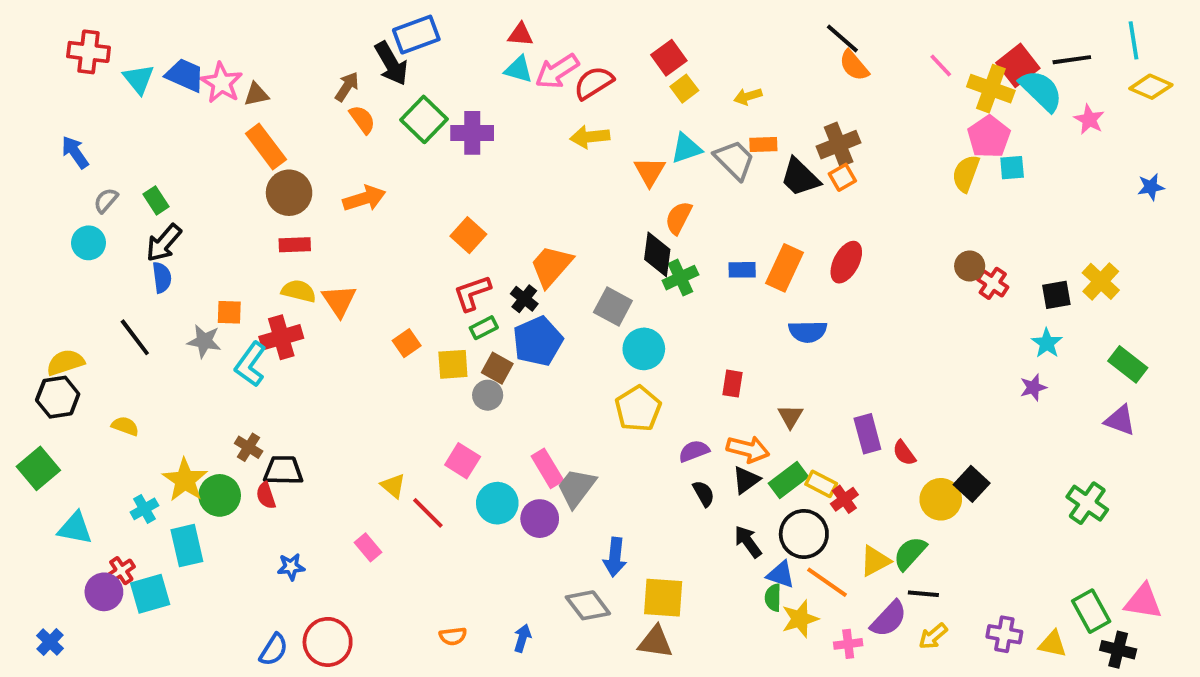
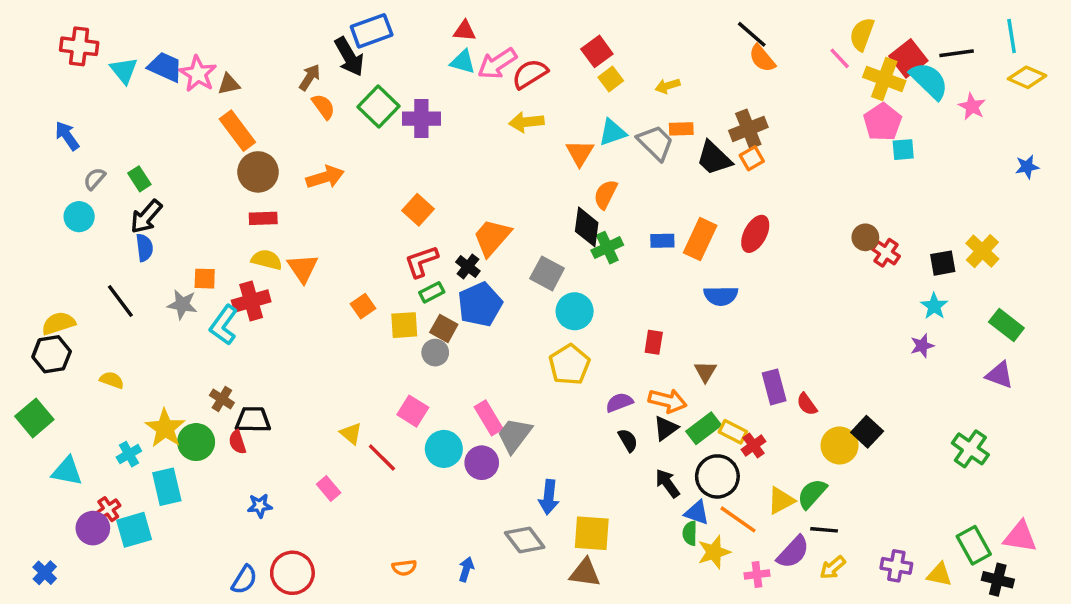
yellow semicircle: (966, 173) -> (862, 34), moved

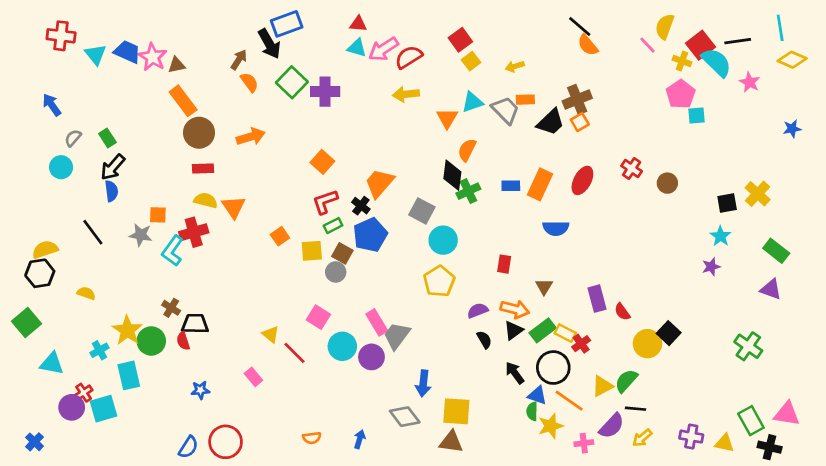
yellow cross: (884, 79) -> (682, 61), size x0.6
black trapezoid: (714, 158) -> (551, 122), turned -88
red cross: (886, 253) -> (632, 169), moved

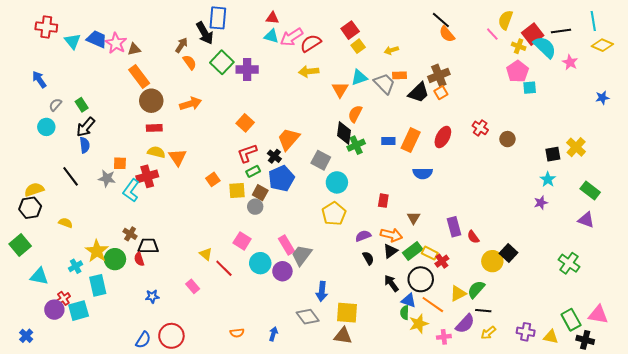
blue rectangle: (287, 24) -> (218, 18), turned -65

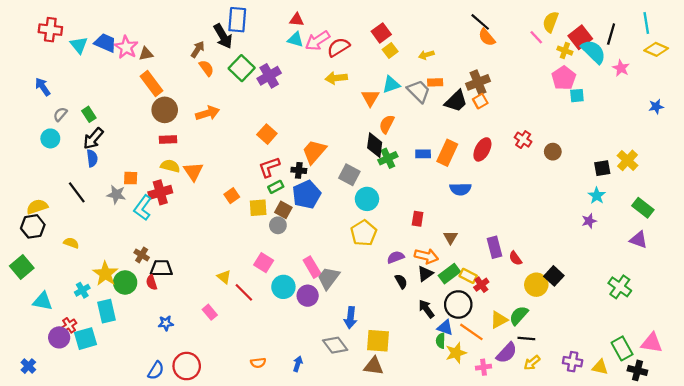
black line: (561, 31) -> (611, 34), turned -66
purple cross: (247, 69) -> (269, 76), turned -30
black cross: (274, 156) -> (299, 170), turned -32

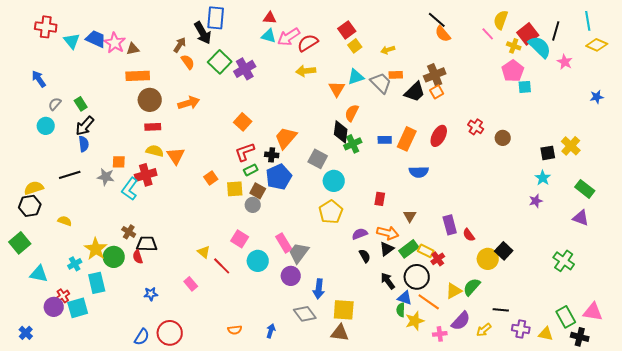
orange rectangle: (151, 83) -> (138, 76), turned -55
black line: (77, 192) -> (70, 175), turned -70
purple circle: (308, 296) -> (291, 276), moved
black line: (526, 339) -> (501, 310), moved

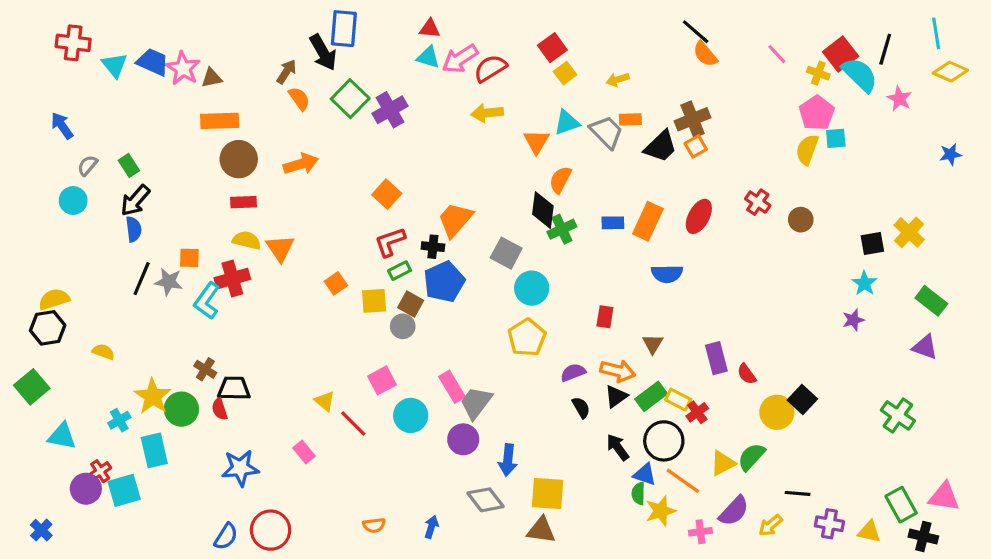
yellow semicircle: (501, 20) -> (807, 150), moved
black line: (70, 175) -> (142, 279), moved, turned -50
pink square: (240, 239) -> (382, 380), turned 30
blue star: (151, 294) -> (240, 468), size x1.6

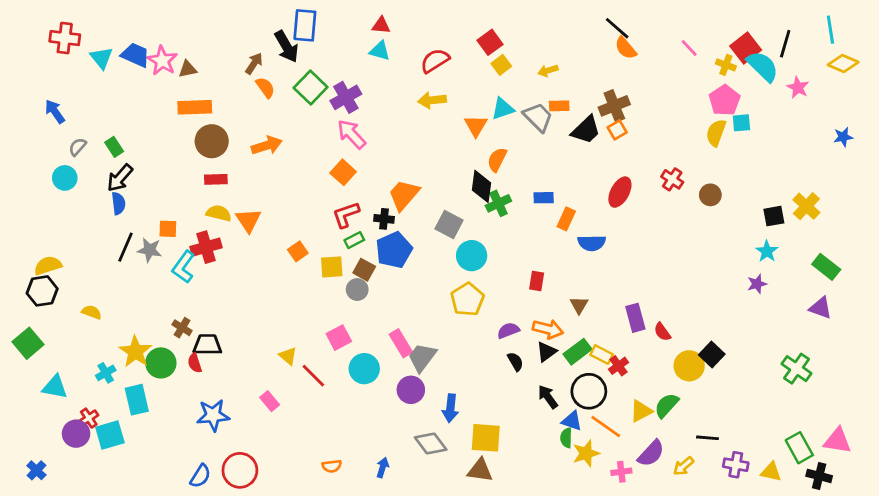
pink arrow: (460, 59) -> (352, 134), moved, turned 80
orange rectangle: (648, 221) -> (566, 219), moved, size x0.7

